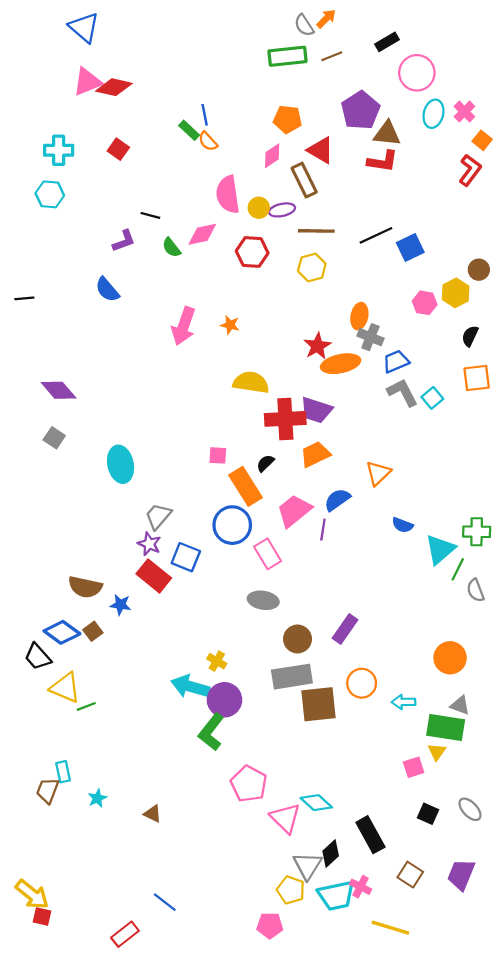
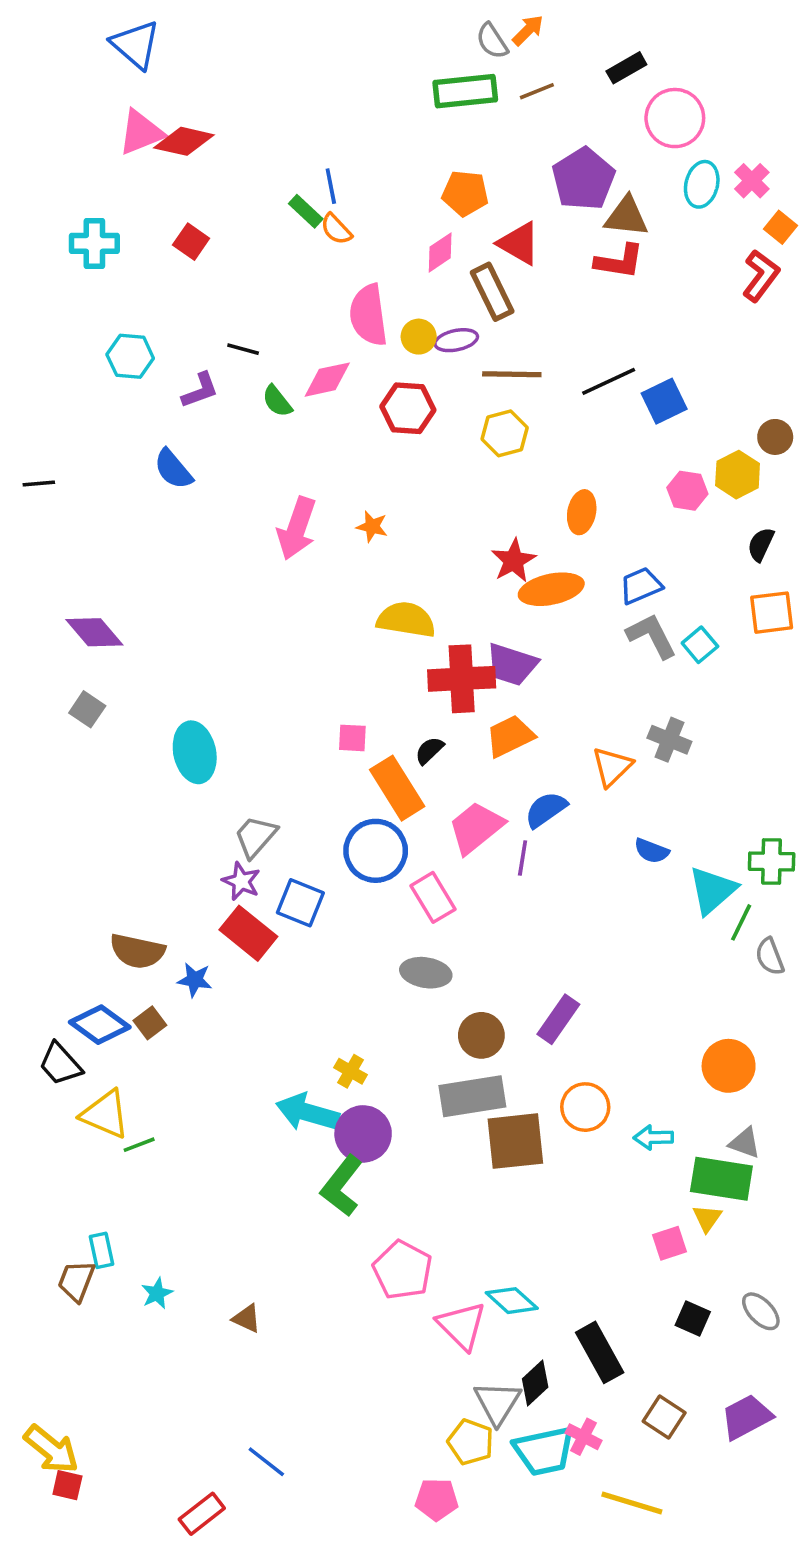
cyan hexagon: (50, 194) -> (130, 356), moved
gray cross: (370, 337) -> (669, 740), moved
purple trapezoid: (461, 875) -> (747, 1417), turned 40

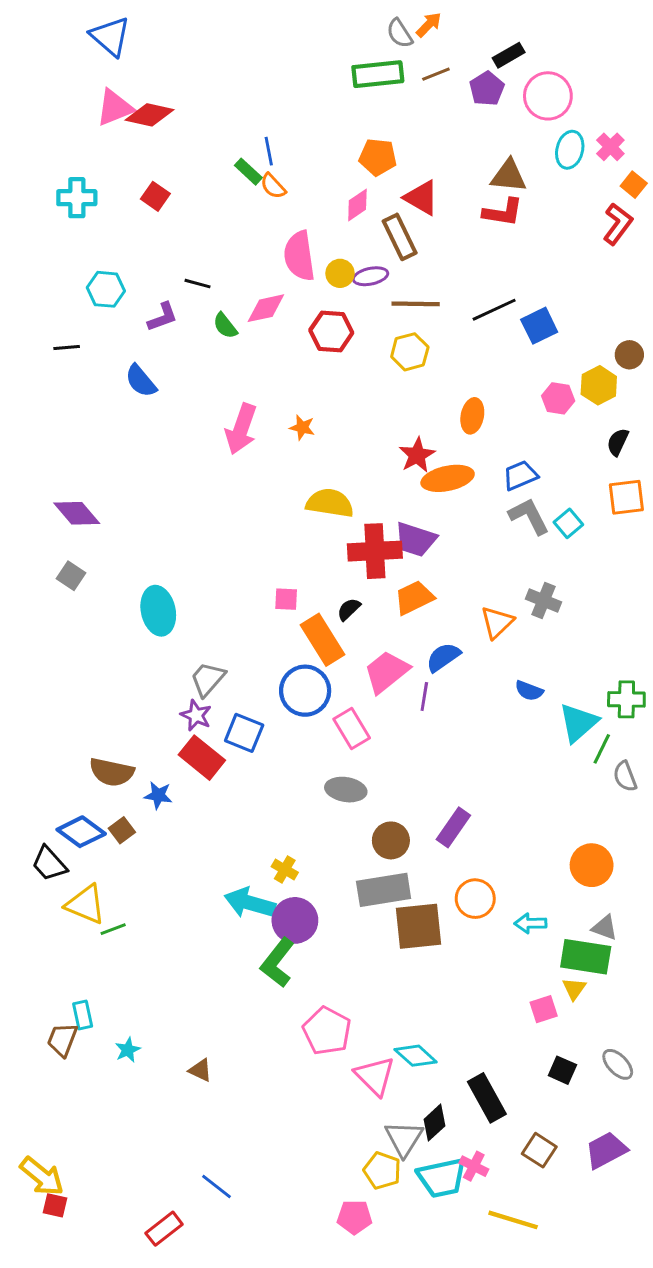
purple pentagon: (583, 179) -> (487, 89), moved, size x0.7
black line: (39, 484) -> (67, 347), moved

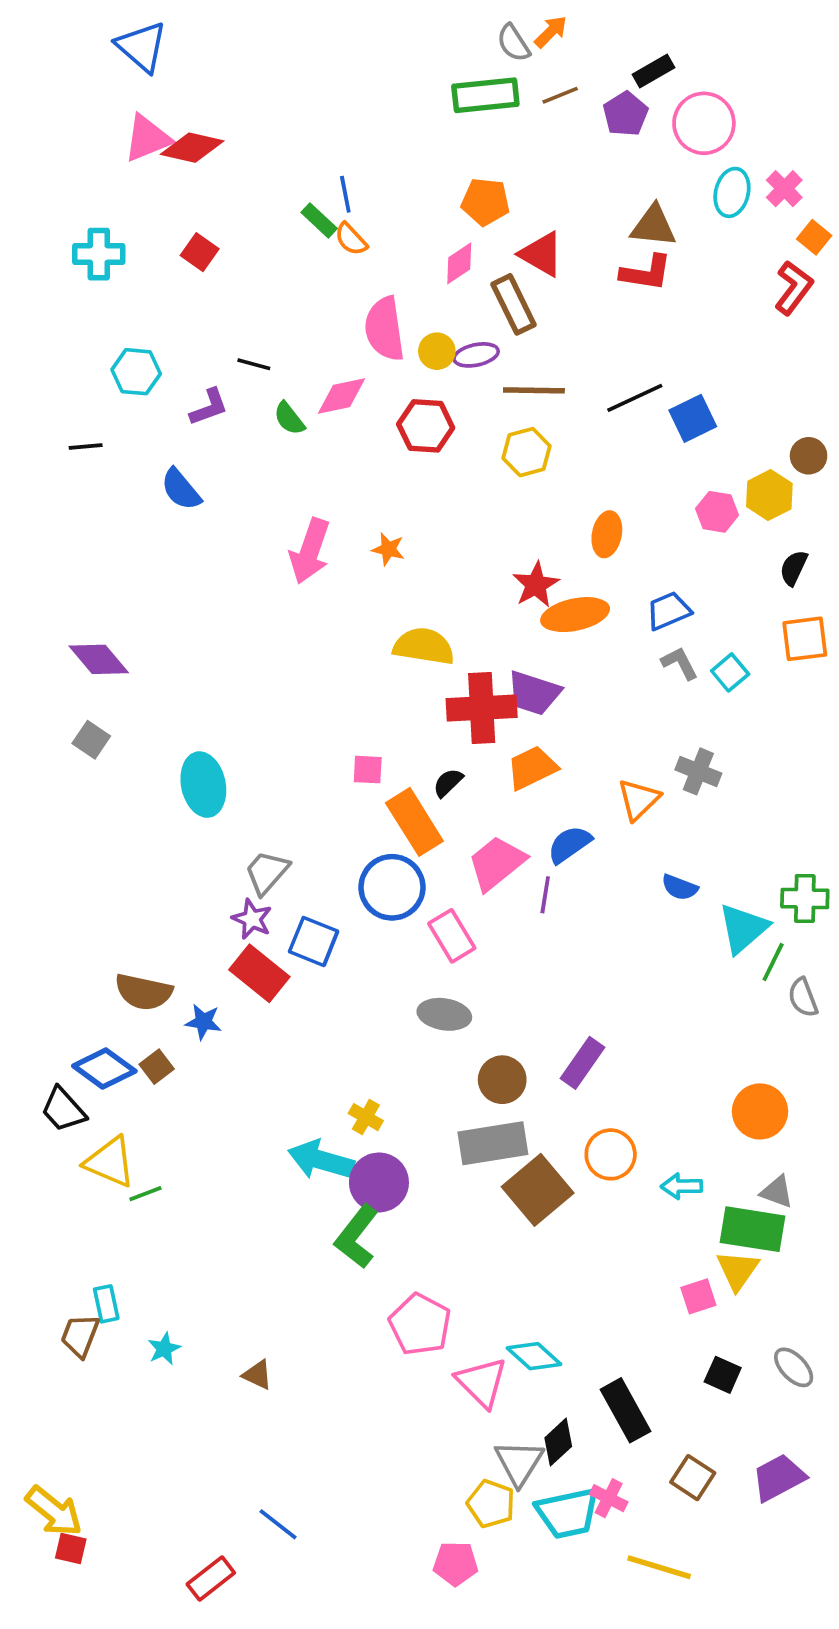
gray L-shape: (529, 516) -> (680, 663), size x0.7
brown square: (419, 926) -> (538, 1190), turned -34
yellow triangle: (574, 989) -> (738, 1270), size x1.4

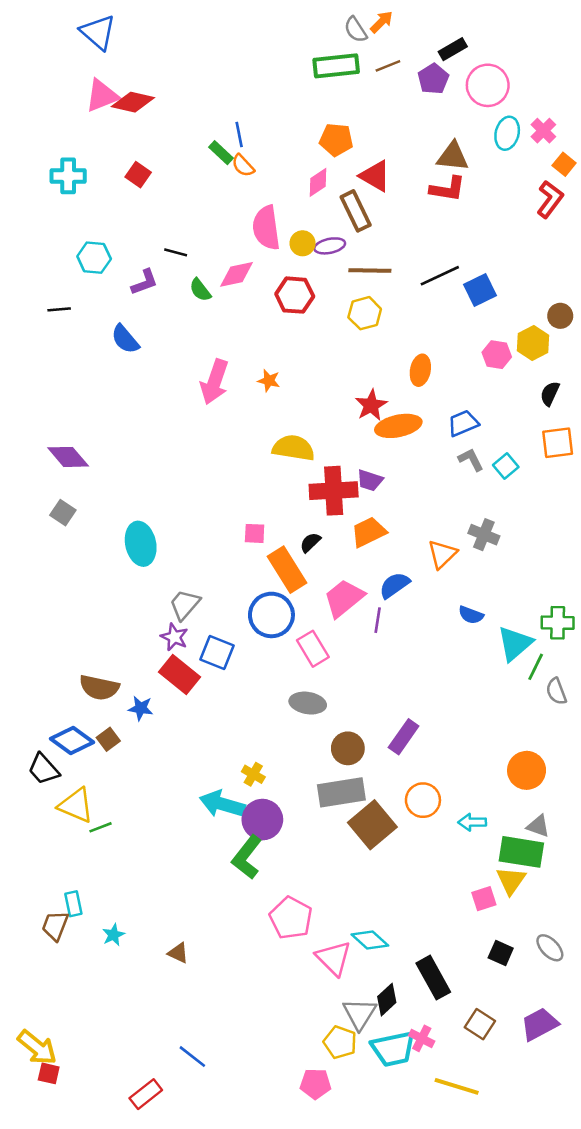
purple trapezoid: (534, 693) -> (370, 480), size x0.7

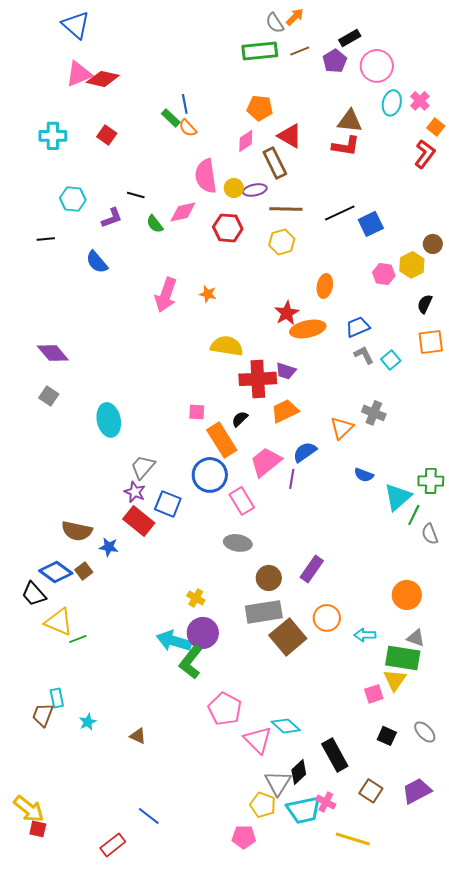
cyan arrow: (222, 804) -> (174, 641), moved

